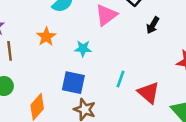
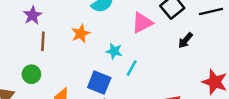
cyan line: (121, 79) -> (132, 68), moved

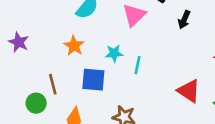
brown line: (43, 41) -> (53, 84), moved
blue square: (99, 83) -> (93, 80), moved

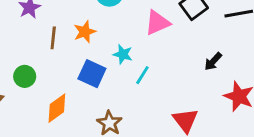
black arrow: (184, 20) -> (213, 61), moved
brown line: (53, 84) -> (53, 38), moved

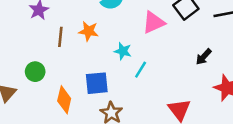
orange star: (85, 32) -> (89, 31), turned 30
blue square: (92, 74) -> (97, 83), moved, turned -30
orange diamond: (57, 108) -> (64, 100), turned -40

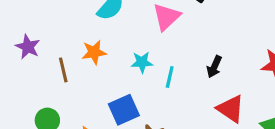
black arrow: (204, 57) -> (214, 67), moved

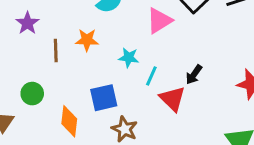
red triangle: (231, 109) -> (173, 99), moved

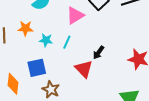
cyan star: (129, 58) -> (46, 40), moved
cyan line: (151, 76) -> (67, 42), moved

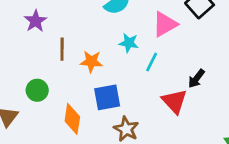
orange star: (25, 28) -> (91, 61), moved
cyan star: (46, 40) -> (129, 43), moved

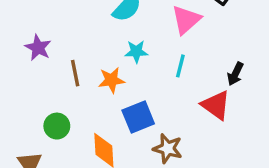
cyan star: (129, 43) -> (136, 52), moved

